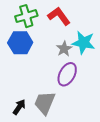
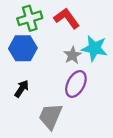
black arrow: (19, 107) -> (22, 89), moved

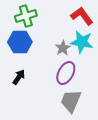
red L-shape: (67, 18) -> (82, 16), moved
gray trapezoid: (51, 116) -> (71, 101), moved

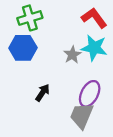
purple ellipse: (66, 73) -> (90, 94), moved
black arrow: (19, 77) -> (43, 93), moved

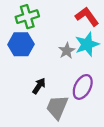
cyan star: (94, 48) -> (87, 44), turned -30
gray trapezoid: (82, 116) -> (57, 107), moved

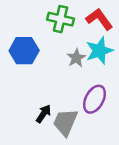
green cross: (27, 17) -> (60, 19), moved, turned 30
black arrow: (39, 86) -> (43, 114), moved

